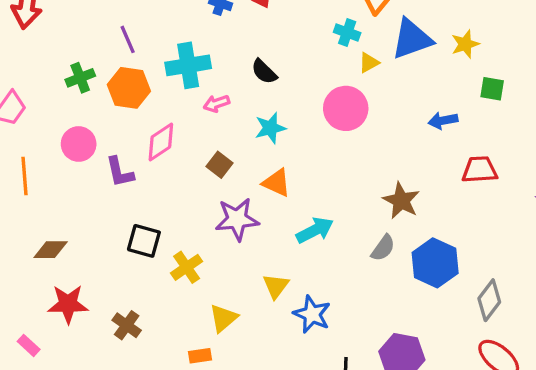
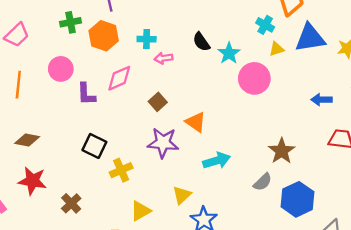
cyan cross: (188, 65) -> (147, 39), moved, size x0.6
cyan star: (270, 128) -> (229, 53), moved, turned -30

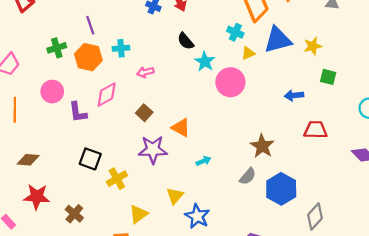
cyan cross: (147, 39) -> (121, 48), moved
black semicircle: (201, 42) -> (186, 41), moved
cyan arrow: (217, 161) -> (204, 161), size x0.6

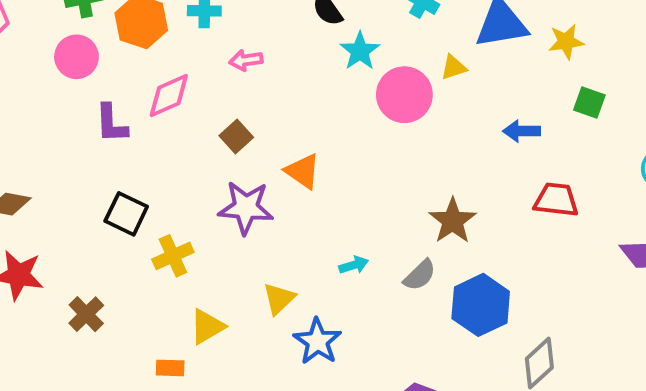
yellow triangle: (248, 53) -> (454, 67), moved
pink circle: (52, 92) -> (76, 57), moved
cyan arrow: (204, 161) -> (354, 265), moved

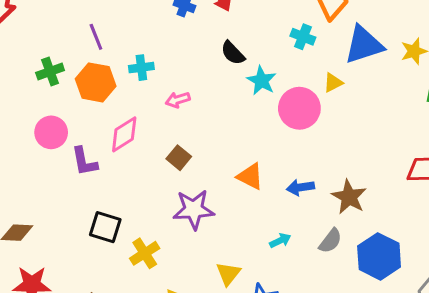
pink circle: (76, 57) -> (51, 132), moved
blue arrow: (522, 131) -> (300, 187), moved
orange triangle: (303, 171) -> (250, 176), moved

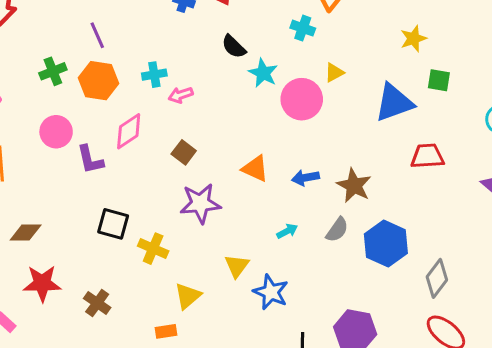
blue triangle: (364, 45) -> (394, 103), moved
cyan cross: (141, 68) -> (154, 75), moved
yellow cross: (145, 253) -> (153, 249), turned -32

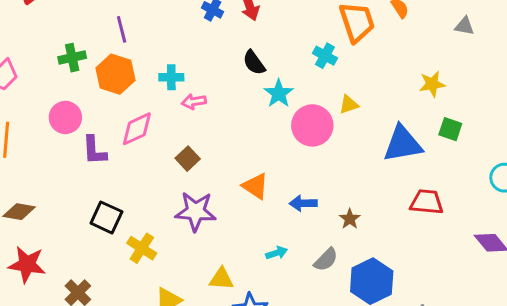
brown star: (354, 185) -> (350, 219), size x0.6
yellow triangle: (237, 266) -> (221, 279), turned 48

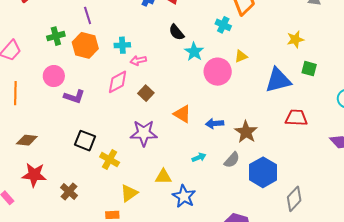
pink diamond: (137, 129) -> (118, 82), moved
purple L-shape: (94, 150) -> (74, 97), turned -65
brown square: (188, 159) -> (146, 93), moved
brown star: (350, 219) -> (246, 132), size x1.6

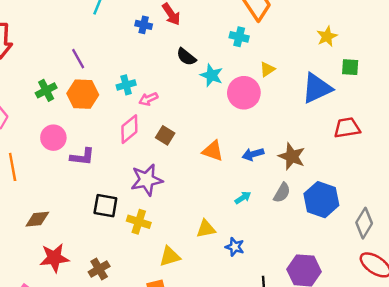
purple star: (144, 133) -> (147, 180), moved
brown cross: (69, 192) -> (99, 269), turned 30
yellow triangle: (129, 193) -> (170, 256), turned 30
blue star: (184, 196) -> (235, 247), size x0.7

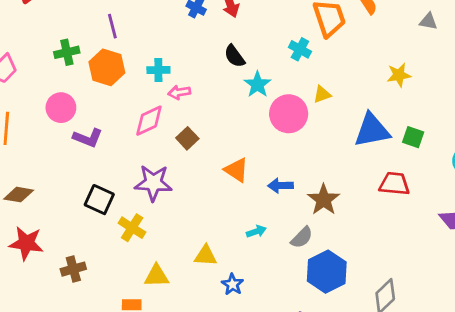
green square: (350, 67) -> (413, 137), moved
blue hexagon: (321, 200) -> (327, 272), moved

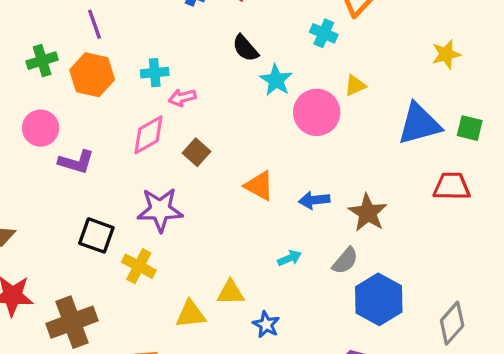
brown cross: (73, 269) -> (72, 322), size x1.6
yellow triangle: (157, 276) -> (191, 314), moved

